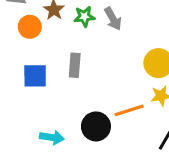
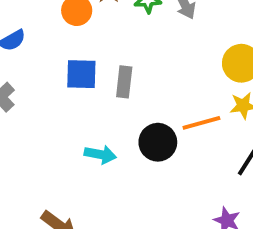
gray rectangle: (75, 65) -> (124, 82), moved

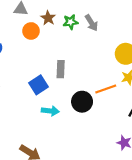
blue square: (81, 74) -> (38, 85), moved, turned -30

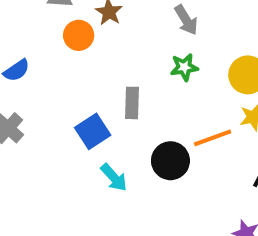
green star: (70, 22) -> (184, 67), moved
cyan arrow: (50, 111) -> (114, 178), turned 42

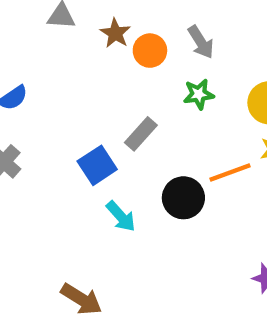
orange circle: (79, 35) -> (150, 51), moved
gray rectangle: (132, 103) -> (141, 134), turned 40

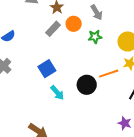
orange circle: (150, 51) -> (74, 24), moved
gray rectangle: (141, 134) -> (53, 29), moved

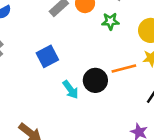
cyan arrow: (57, 93) -> (71, 90), moved

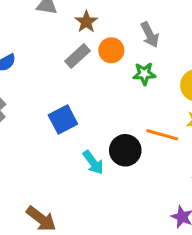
orange line: (124, 69) -> (162, 135), turned 30

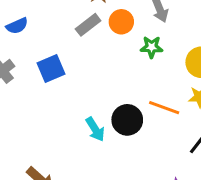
blue square: (63, 120) -> (51, 69), moved

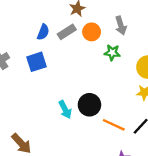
blue semicircle: (17, 26) -> (43, 32), moved, turned -49
orange line: (164, 108) -> (114, 125), moved

